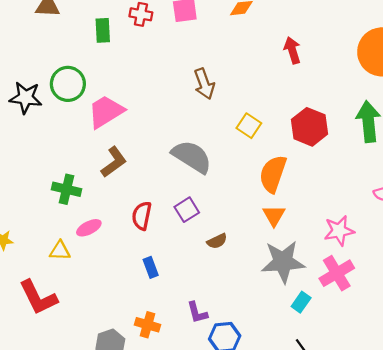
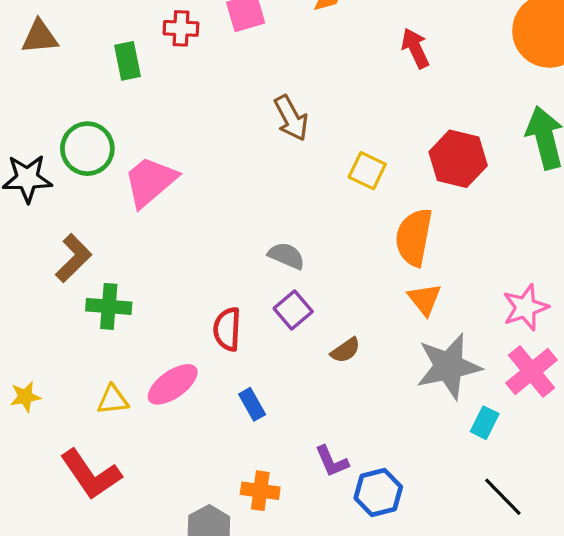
gray semicircle: (192, 157) -> (286, 256), moved, size x0.6
brown L-shape: (114, 162) -> (74, 258), moved
pink ellipse: (89, 228) -> (173, 384), moved, size x1.4

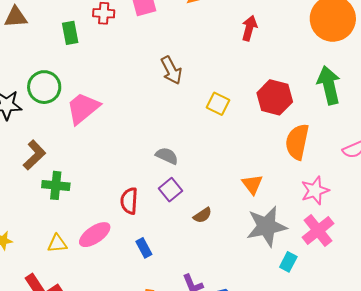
red arrow: (415, 48) -> (249, 28), turned 40
orange semicircle: (414, 237) -> (297, 142), moved

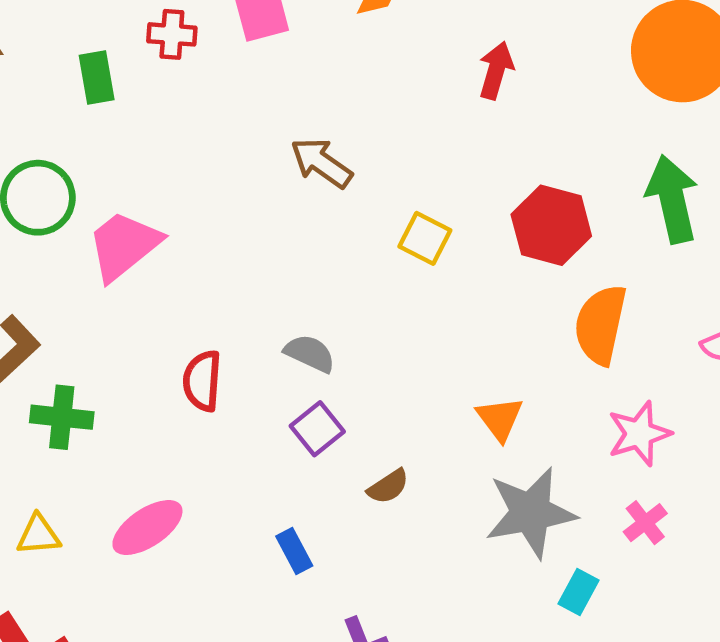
brown arrow: (171, 70) -> (321, 163), turned 152
red semicircle: (129, 201) -> (202, 381), moved
pink cross: (318, 230) -> (645, 523), size x0.6
yellow triangle: (57, 243) -> (39, 535), moved
blue rectangle: (144, 248) -> (294, 551), moved

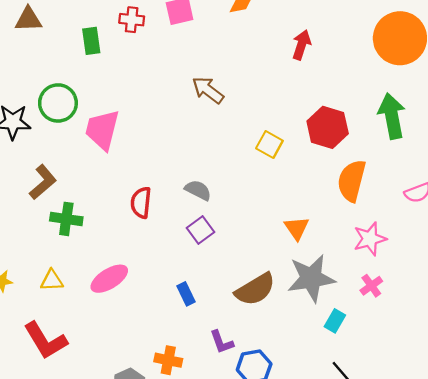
yellow square: (425, 238) -> (269, 144), moved
pink trapezoid: (124, 245) -> (102, 130), turned -39
brown semicircle: (388, 487) -> (255, 289), moved, size x1.8

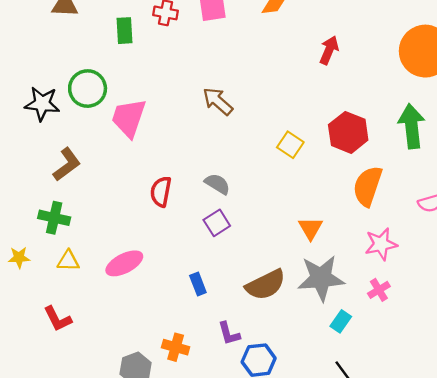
brown arrow: (208, 90) -> (218, 101), moved
green cross: (66, 219) -> (54, 218), moved
red L-shape: (45, 341) -> (58, 319), size x0.7

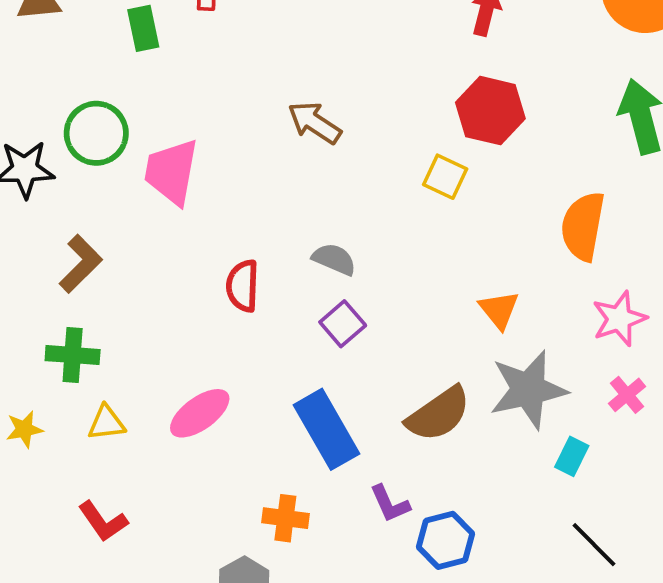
red hexagon: (348, 132) -> (490, 111), moved
blue rectangle: (198, 284) -> (326, 429), size x2.0
orange cross: (176, 347) -> (285, 518), moved

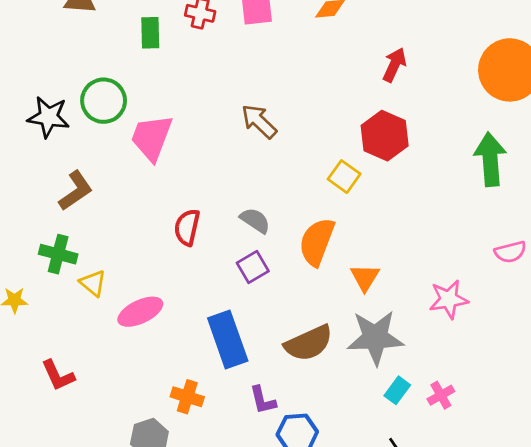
orange semicircle: (583, 226) -> (317, 242), moved
pink cross: (627, 395) -> (441, 395), moved
yellow triangle: (106, 423) -> (93, 283), moved, turned 36

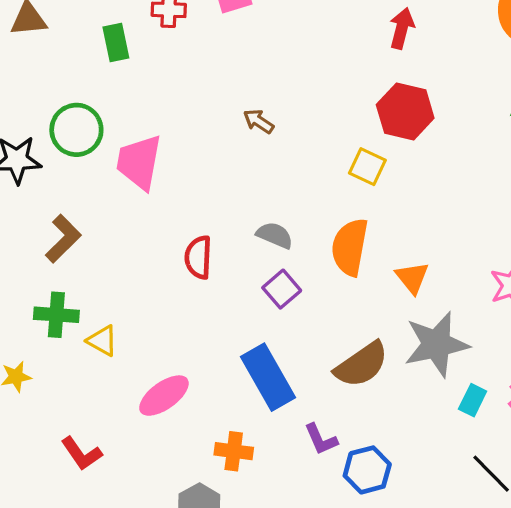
brown arrow: (259, 121) -> (259, 121), size x0.7
pink ellipse: (140, 312) -> (164, 396), moved

